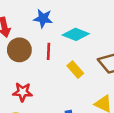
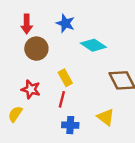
red line: (48, 51) -> (62, 99), moved
yellow rectangle: (75, 70) -> (65, 78), moved

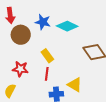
blue star: (65, 23) -> (43, 22), moved
yellow triangle: (106, 117) -> (75, 85), moved

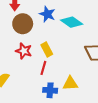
red star: (20, 69) -> (24, 51), moved
yellow triangle: (75, 85) -> (70, 83), turned -42

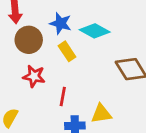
yellow rectangle: (47, 49) -> (67, 51), moved

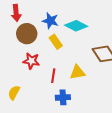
yellow triangle: (101, 114) -> (77, 72), moved

